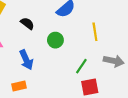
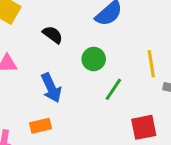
yellow line: (95, 32) -> (151, 64), moved
green line: (81, 66) -> (113, 89), moved

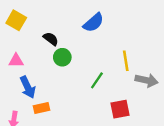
green circle: (94, 59) -> (62, 57), moved
blue arrow: (51, 88) -> (28, 87), moved

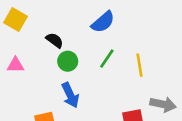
green line: (97, 80) -> (107, 59), moved
gray arrow: (147, 80) -> (163, 104), moved
blue arrow: (28, 87) -> (70, 95), moved

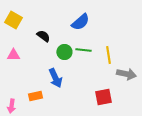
green line: (107, 59) -> (83, 50), turned 63
green circle: (68, 61) -> (64, 52), moved
gray arrow: (163, 104) -> (126, 74), moved

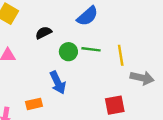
black semicircle: (43, 36) -> (44, 33), turned -64

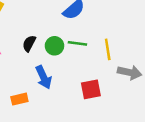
black semicircle: (44, 33) -> (29, 43), moved, turned -35
red square: (115, 105) -> (91, 89), moved

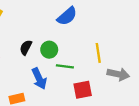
green line: (77, 43) -> (65, 66), moved

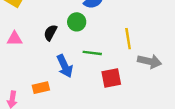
green circle: (49, 50) -> (77, 22), moved

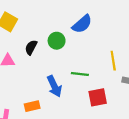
green circle: (77, 22) -> (57, 41), moved
black semicircle: (50, 33) -> (31, 47), moved

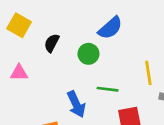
green circle: (57, 41) -> (88, 54), moved
black semicircle: (31, 47) -> (52, 43), moved

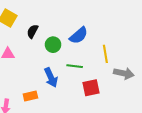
blue semicircle: (110, 28) -> (79, 35), moved
green circle: (88, 54) -> (53, 45), moved

